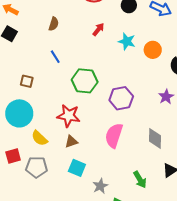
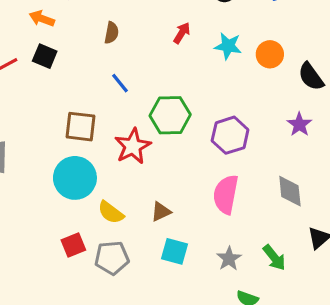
brown square: (27, 81) -> (80, 127), size x1.5
red star: (69, 116) -> (133, 146), moved, turned -30
gray star: (100, 186) -> (229, 259), moved

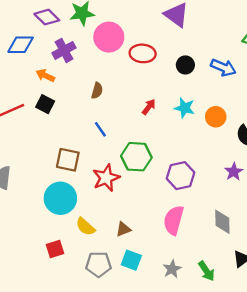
red arrow: (182, 33) -> (149, 107), moved
gray pentagon: (112, 258) -> (98, 264), moved

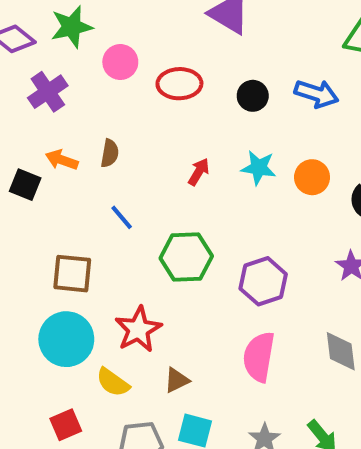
pink circle: (109, 37) -> (120, 62), size x0.7
orange arrow: (45, 75) -> (62, 160), moved
red star: (106, 178) -> (138, 329), moved

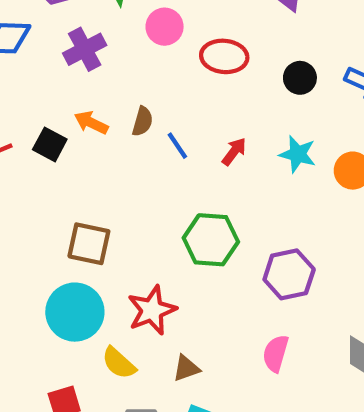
blue line: (122, 217) -> (177, 146), moved
pink semicircle: (259, 357) -> (276, 353), size x0.7

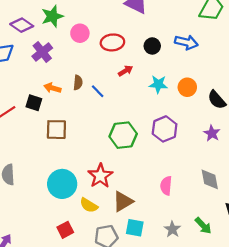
red arrow: (234, 152) -> (126, 71), moved, turned 32
brown square: (89, 244) -> (56, 130), moved
purple hexagon: (289, 274) -> (165, 129), moved
brown triangle: (186, 368) -> (123, 202), size x1.5

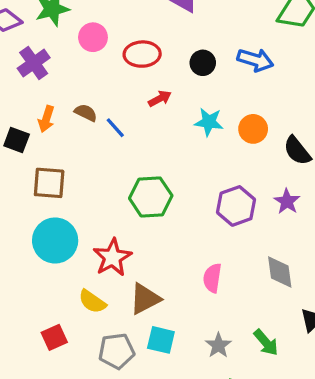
brown semicircle: (78, 83) -> (86, 113), turned -72
orange arrow: (52, 88) -> (46, 119), turned -91
purple hexagon: (165, 129) -> (236, 206), moved
cyan circle: (62, 184) -> (55, 240), moved

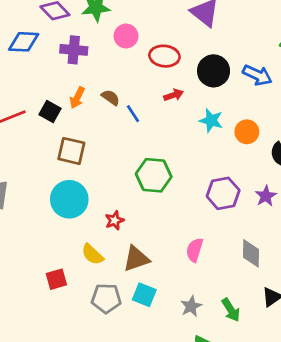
purple cross: (34, 63) -> (74, 50), turned 32
black circle: (203, 63) -> (214, 71), size x1.5
red star: (112, 257) -> (115, 220), size x0.6

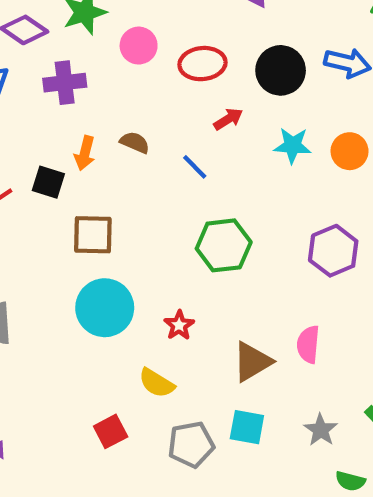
blue line: (133, 114) -> (195, 167), moved
brown triangle: (136, 259) -> (252, 362), moved

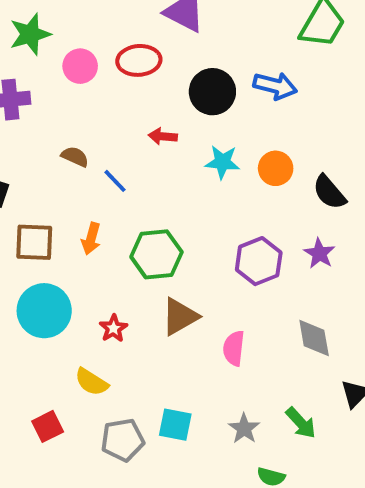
red ellipse: (202, 64) -> (139, 60), moved
red arrow: (228, 119) -> (163, 136), turned -144
orange arrow: (85, 153) -> (91, 239), moved
blue line: (195, 167) -> (115, 181), moved
brown triangle: (252, 362) -> (180, 316), moved

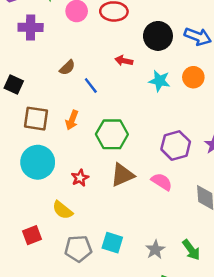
brown semicircle: (75, 157) -> (67, 68), turned 105
orange circle: (276, 168) -> (193, 77), moved
pink semicircle: (234, 348) -> (162, 182), moved, turned 110

